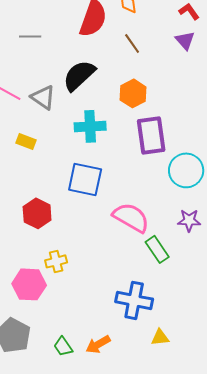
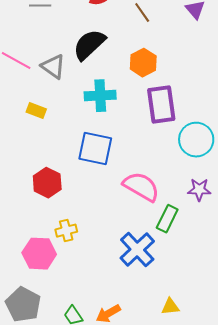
green rectangle: (157, 249) -> (167, 219), turned 60
blue cross: (134, 300) -> (137, 250), moved, turned 36

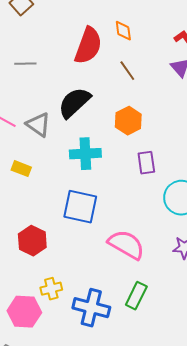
purple rectangle: (161, 105) -> (146, 163), size x0.6
green rectangle: (167, 219) -> (136, 296), moved
blue cross: (137, 250) -> (91, 308), moved, turned -33

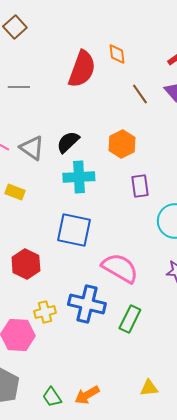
brown line: (127, 71) -> (140, 94), moved
black semicircle: (74, 103) -> (68, 142), moved, size x0.7
blue cross: (91, 308) -> (87, 304), moved

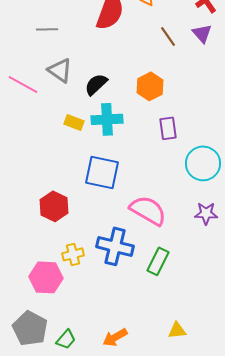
gray triangle: (32, 148) -> (60, 70), moved
yellow rectangle: (15, 192) -> (74, 122), moved
green trapezoid: (52, 397) -> (66, 339), moved, turned -105

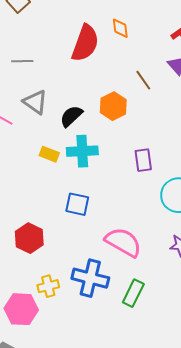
brown line: (168, 36) -> (143, 80), moved
orange hexagon: (150, 86) -> (113, 106), moved
blue square: (102, 172) -> (77, 204), size x0.7

